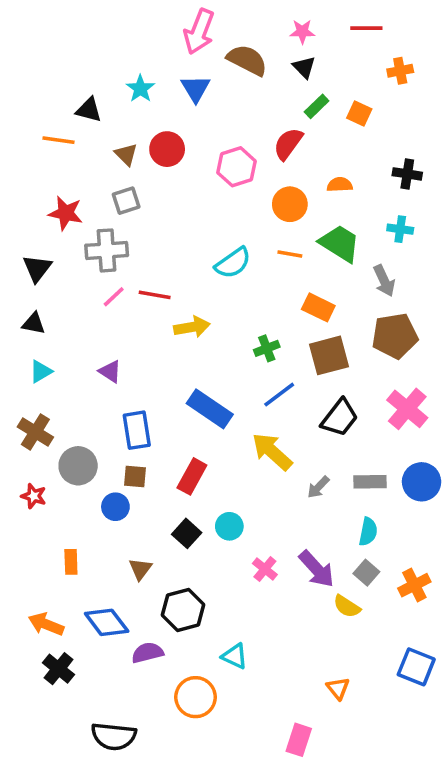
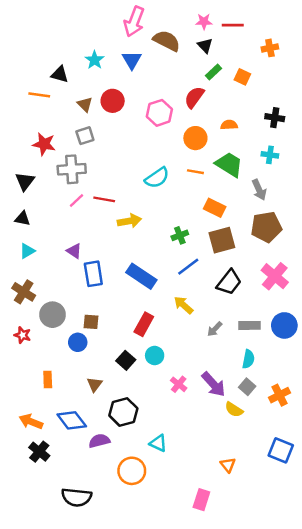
red line: (366, 28) -> (233, 25), moved
blue rectangle: (137, 430) -> (93, 274), moved
yellow arrow: (272, 452) -> (183, 305), size x0.7
red rectangle: (192, 476) -> (144, 324), moved

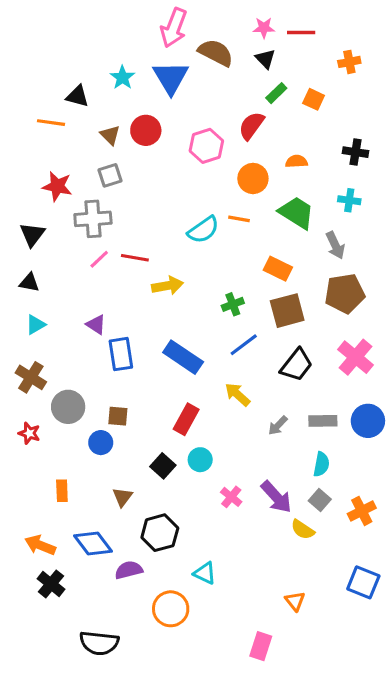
blue triangle: (132, 60) -> (171, 78), size x1.4
orange line: (195, 172) -> (239, 219), moved

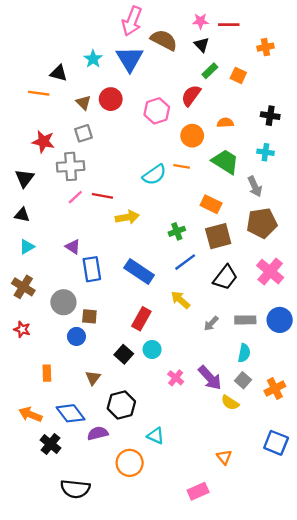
gray circle: (68, 407) -> (63, 302), moved
black cross: (51, 584) -> (50, 444), moved
pink rectangle: (261, 646) -> (198, 491), turned 48

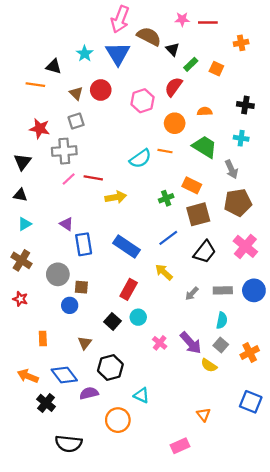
black triangle: (202, 45) -> (173, 49), moved
green cross: (177, 231) -> (166, 198), moved

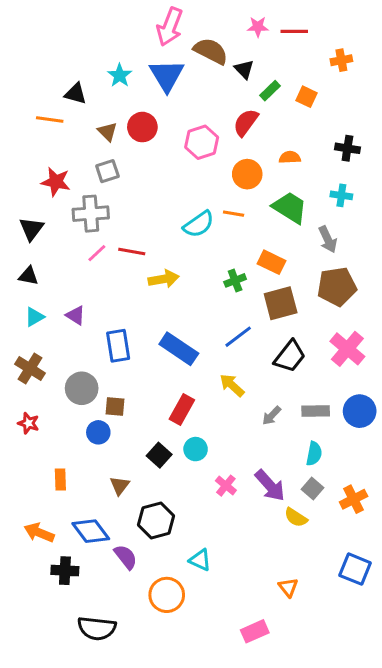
purple triangle: (66, 224) -> (76, 315), moved
purple semicircle: (89, 393) -> (126, 557), turned 66
black cross: (46, 403) -> (65, 571), turned -36

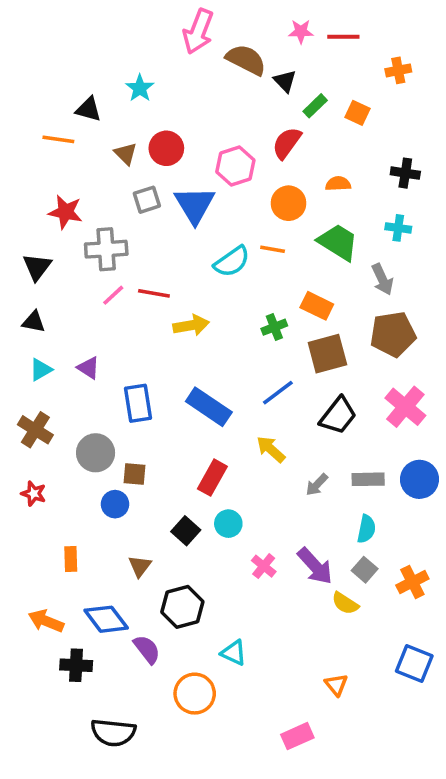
blue triangle: (167, 75) -> (195, 205), moved
gray square: (107, 171) -> (147, 200), moved

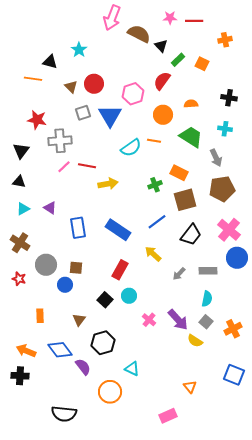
gray circle: (96, 453) -> (46, 265), moved
blue circle: (420, 479) -> (237, 258), moved
black cross: (76, 665) -> (20, 376), moved

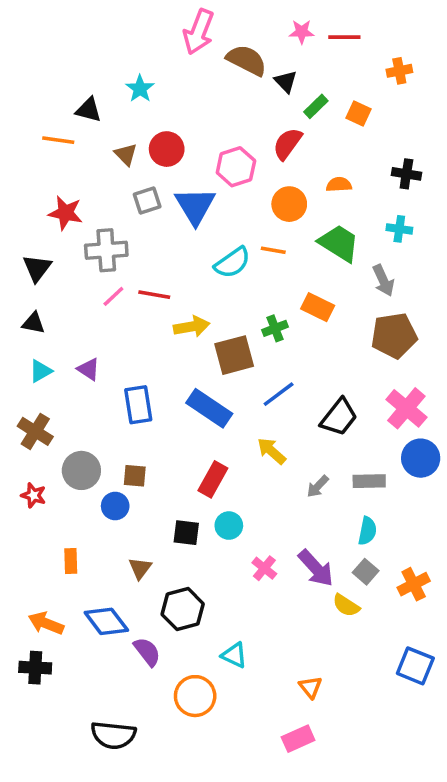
brown square: (185, 200) -> (234, 355), moved
black square: (105, 300) -> (186, 533), turned -35
orange triangle: (190, 387) -> (311, 687), moved

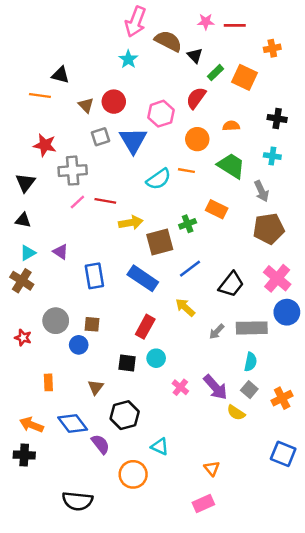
cyan star: (140, 89) -> (128, 59), moved
orange square: (358, 113) -> (244, 77), size x1.5
brown cross: (35, 431) -> (22, 281), moved
gray rectangle: (369, 481) -> (252, 328), size x1.4

